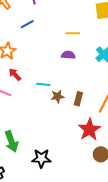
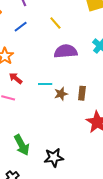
yellow line: (73, 33) -> (55, 23), moved, turned 56
purple semicircle: (68, 55) -> (66, 51), size x1.6

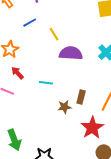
yellow line: (55, 23) -> (54, 34), moved
brown star: (61, 94) -> (64, 107), moved

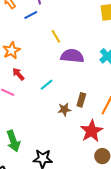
blue line: (30, 23) -> (31, 15), moved
cyan line: (46, 83) -> (47, 85), turned -48

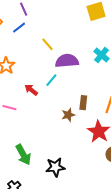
red arrow: (18, 74) -> (31, 90), moved
cyan line: (47, 85) -> (51, 80), moved

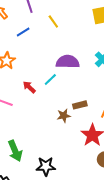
blue line: (19, 28) -> (23, 32), moved
yellow line: (48, 44) -> (53, 21), moved
brown rectangle: (83, 103) -> (80, 105), turned 64

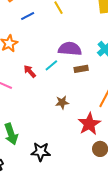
brown rectangle: (80, 105) -> (81, 69), moved

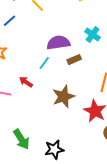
red arrow: (30, 71) -> (26, 82), moved
brown star: (62, 102) -> (63, 97), size x1.6

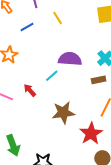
brown rectangle: (74, 60) -> (99, 80), moved

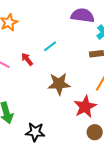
purple semicircle: (70, 59) -> (83, 15), moved

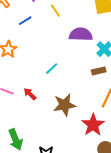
red arrow: (27, 59) -> (30, 94), moved

